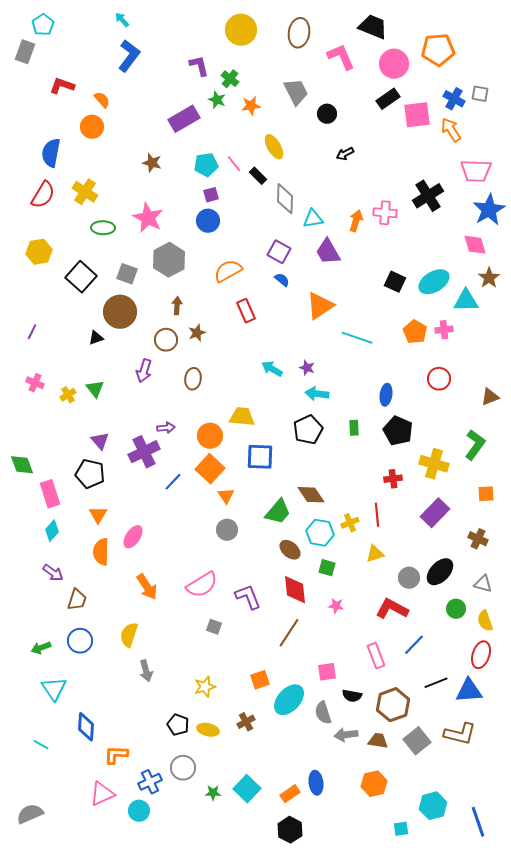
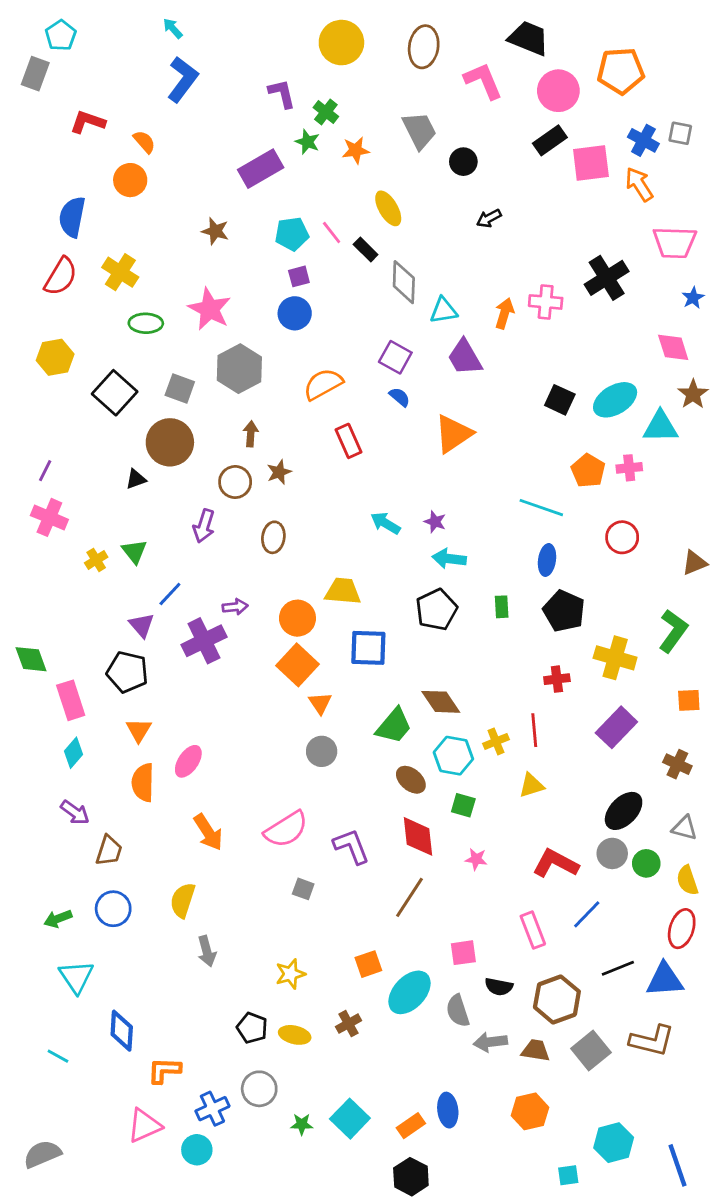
blue star: (489, 210) -> (693, 298), size x0.5
cyan line: (357, 338) -> (541, 508), moved
pink cross: (35, 383) -> (49, 517), moved, size x1.4
blue line: (173, 482) -> (170, 594), moved
gray circle: (409, 578) -> (612, 853), moved

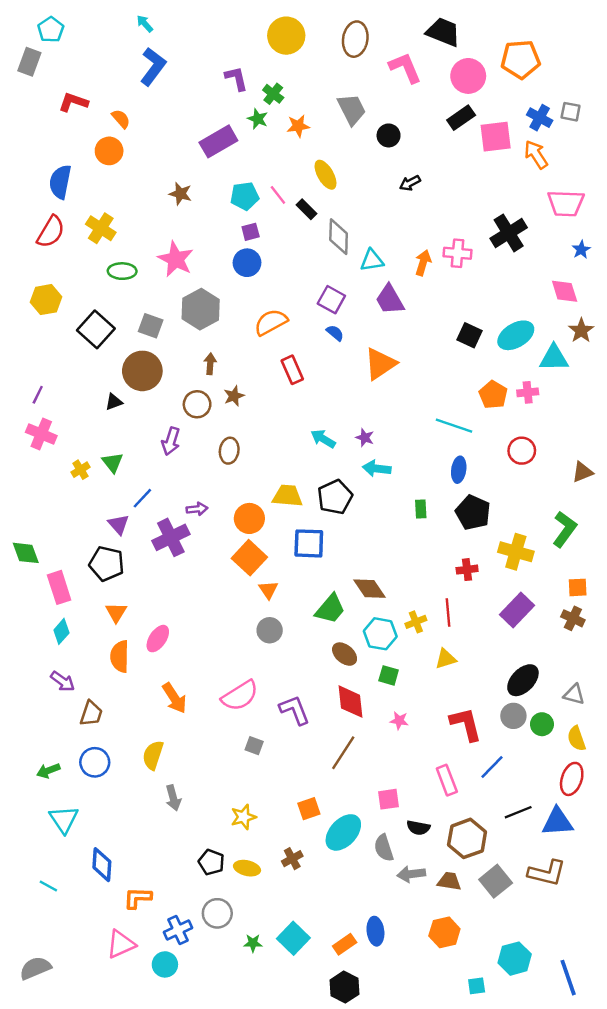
black pentagon: (436, 610) -> (335, 497), moved
brown cross: (677, 764) -> (573, 618), moved
red L-shape: (556, 863) -> (466, 724), turned 48

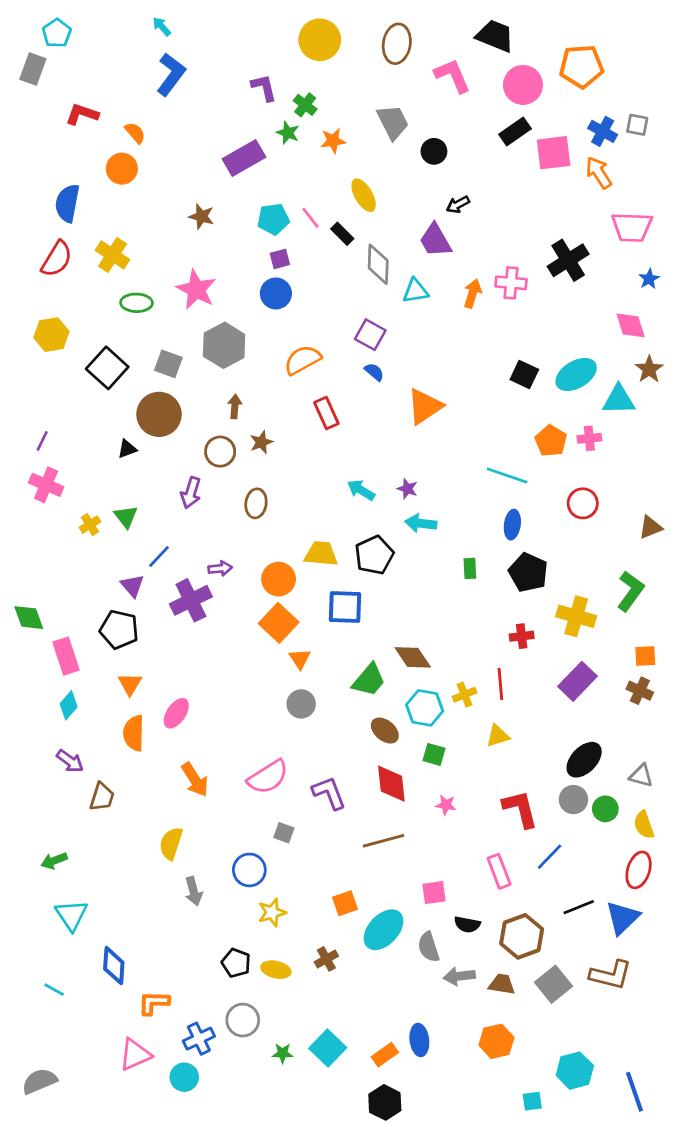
purple trapezoid: (390, 300) -> (435, 240), moved
brown line: (343, 753) -> (383, 841), turned 42
blue circle: (95, 762) -> (249, 870), moved
blue triangle: (557, 822) -> (623, 918), turned -40

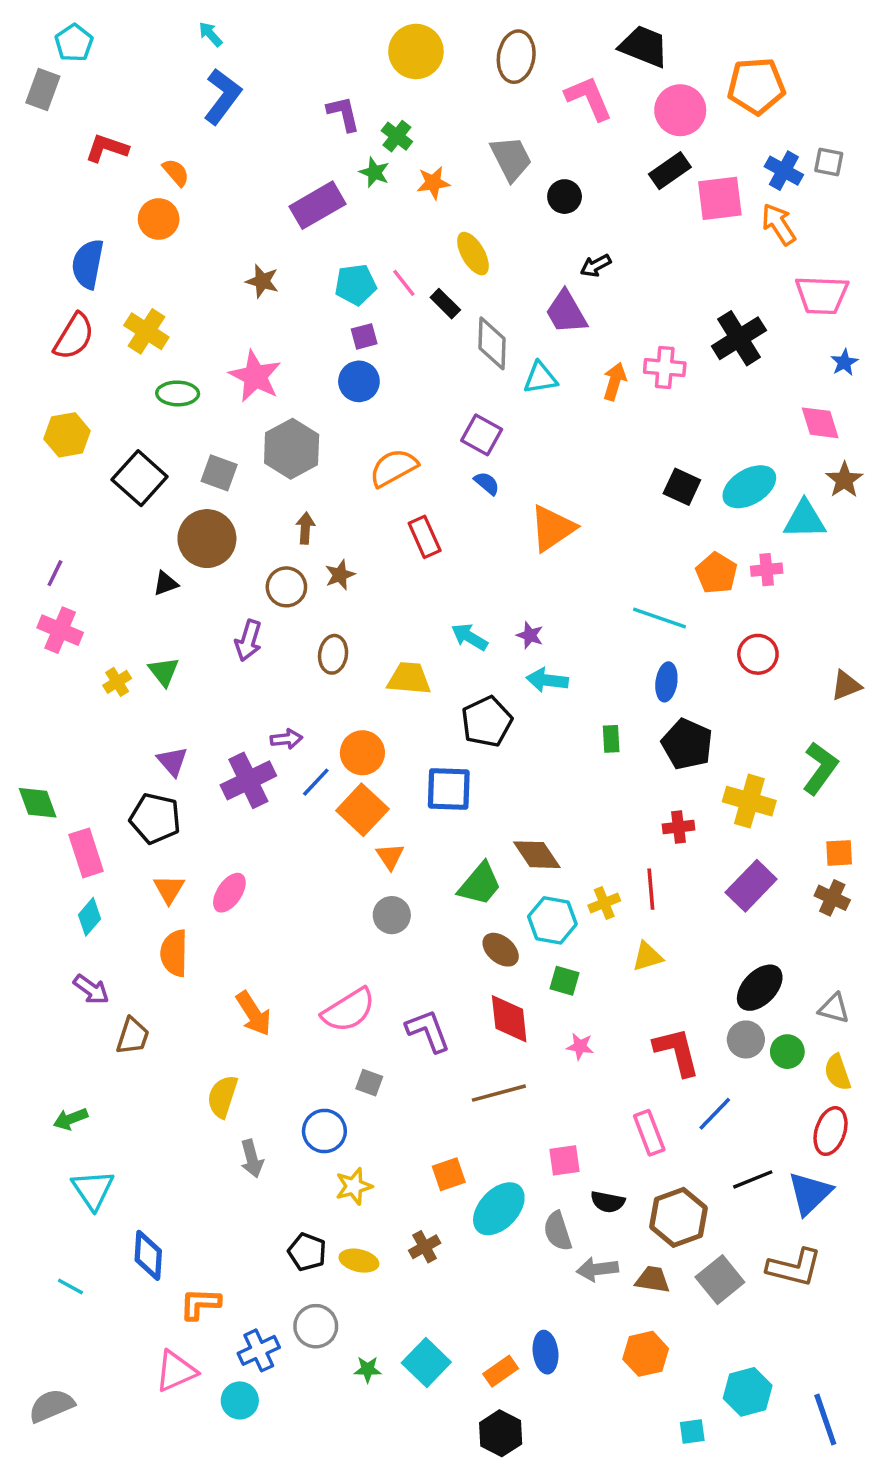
yellow trapezoid: (321, 554) -> (409, 678), moved
blue line: (159, 556) -> (316, 782), moved
pink ellipse: (176, 713) -> (229, 893), moved

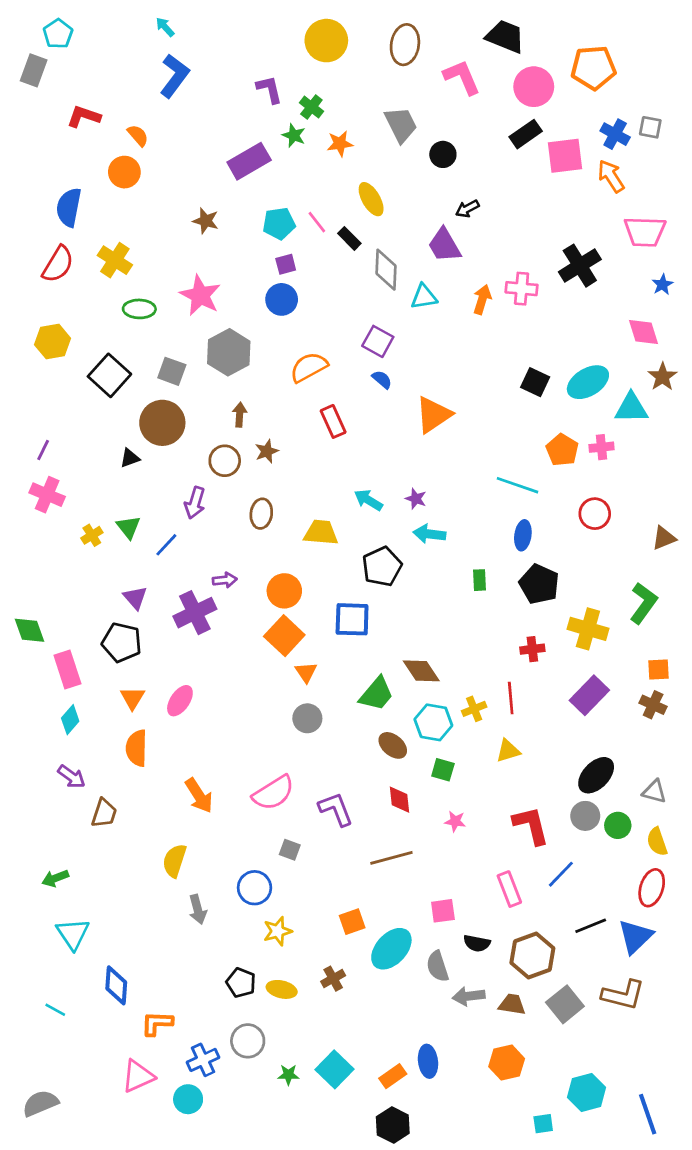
blue line: (316, 782) -> (166, 545), moved
red diamond: (509, 1019) -> (400, 800), size x0.7

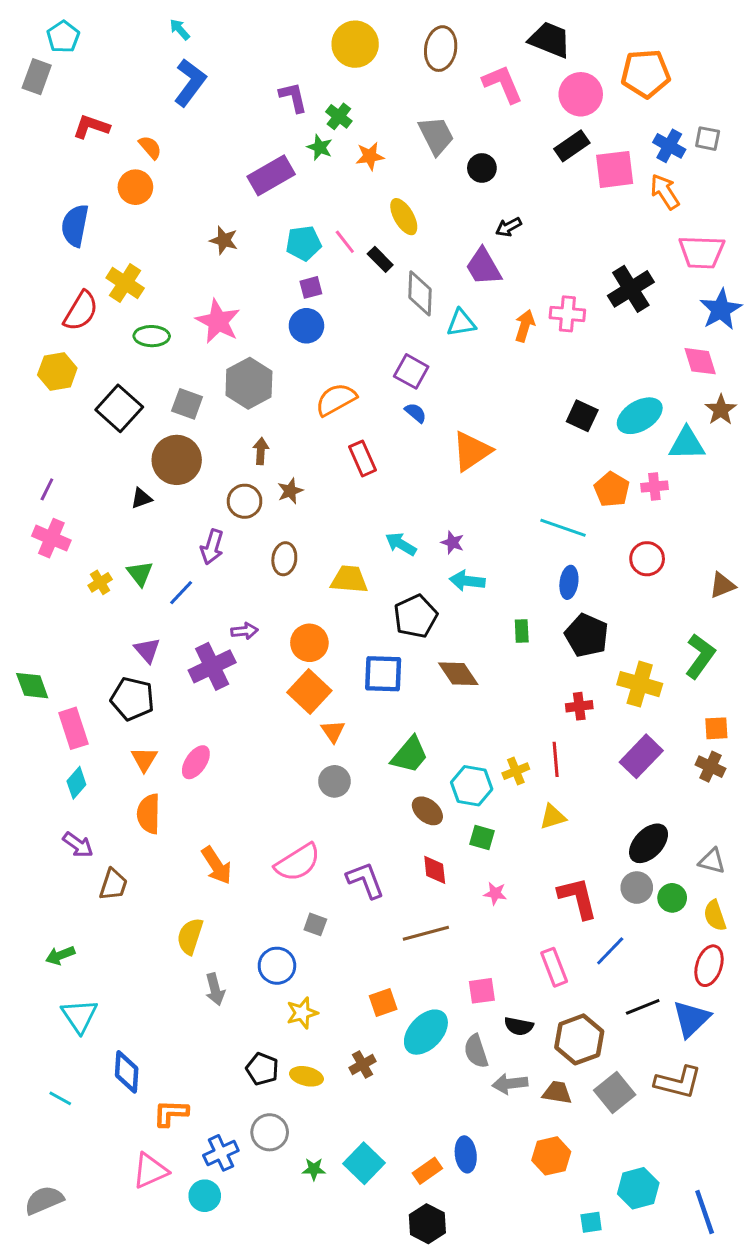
red semicircle: (58, 264) -> (81, 311), moved
blue star: (663, 285) -> (721, 310), size x1.8
brown diamond: (421, 671) -> (458, 674), moved

